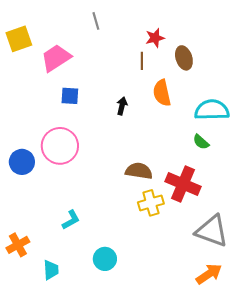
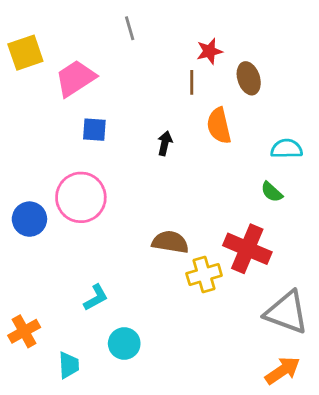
cyan semicircle: (212, 110) -> (287, 149), size x0.7
brown semicircle: (139, 171) -> (170, 242), moved
cyan circle: (105, 259) -> (124, 344), moved

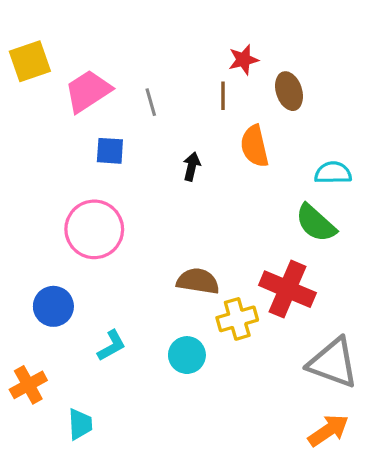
gray line: (130, 28) -> (151, 102), moved
green semicircle: (272, 192) -> (316, 223), size x1.6
blue circle: (29, 219) -> (53, 306), moved
cyan circle: (124, 344) -> (187, 355), moved

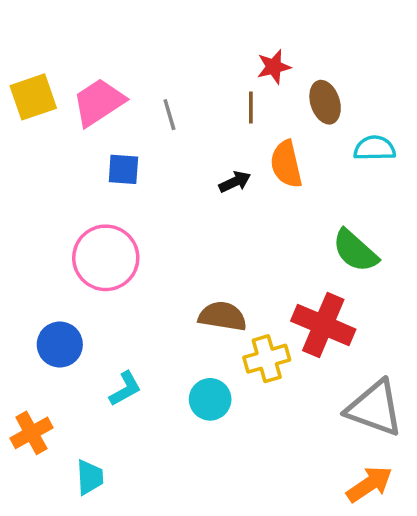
yellow square: (30, 61) -> (33, 97), moved
black arrow: (192, 167) -> (235, 182), moved, turned 52
cyan semicircle: (333, 173) -> (375, 148), moved

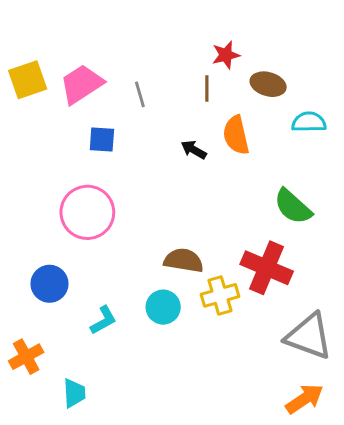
brown ellipse: (325, 102) -> (268, 84), turned -56
black arrow: (235, 182) -> (194, 150), turned -125
cyan circle: (210, 399) -> (163, 307), moved

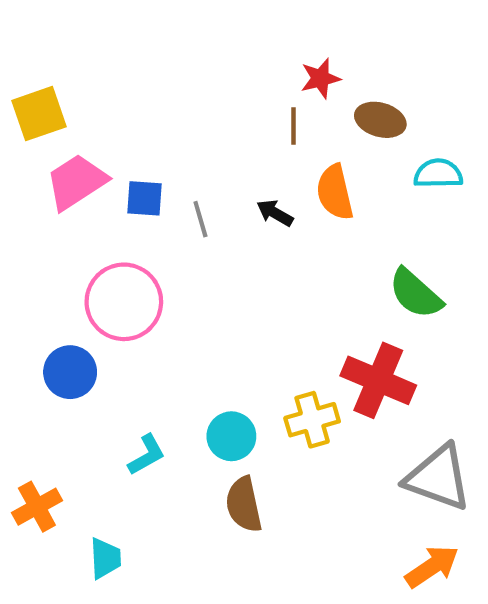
pink trapezoid: (82, 84) -> (76, 182), moved
gray line: (140, 94) -> (200, 219), moved
brown semicircle: (184, 260) -> (244, 504), moved, turned -111
blue circle: (49, 284) -> (70, 372), moved

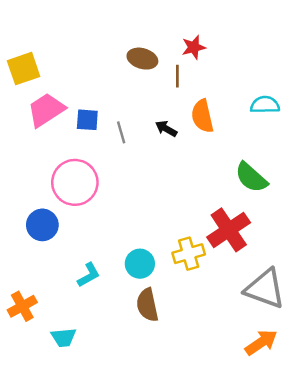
brown ellipse: (380, 120) -> (142, 59), moved
red cross: (378, 380) -> (229, 230), turned 33
cyan trapezoid: (105, 558) -> (64, 337), turned 88

